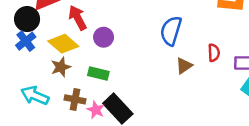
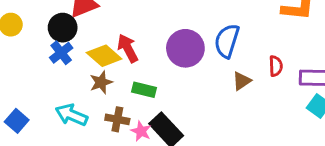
red arrow: (78, 18) -> (128, 48), moved
purple circle: (104, 37) -> (185, 48), moved, size x1.6

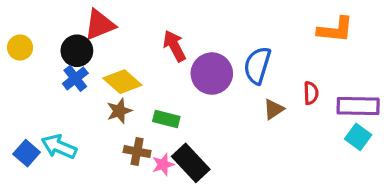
red arrow: (128, 48) -> (174, 46), moved
cyan arrow: (71, 115) -> (59, 147), moved
pink star: (141, 131) -> (163, 165), turned 30

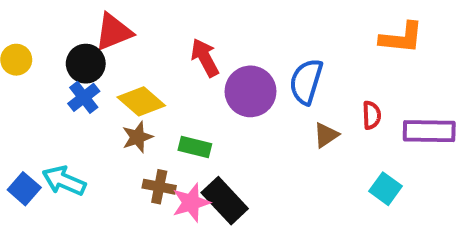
cyan square: (358, 137) -> (386, 189), moved
pink star: (163, 165) -> (191, 203), size x1.4

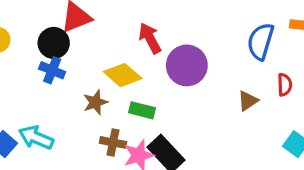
blue semicircle: (306, 81) -> (261, 41), moved
blue cross: (84, 97) -> (52, 70), turned -30
yellow diamond: (141, 101) -> (123, 75), moved

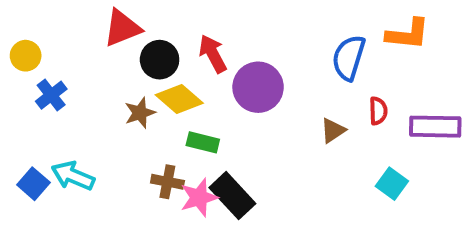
black circle: (54, 43) -> (160, 60), moved
blue cross: (52, 70) -> (51, 95), moved, turned 30
brown star: (95, 102) -> (140, 113), moved

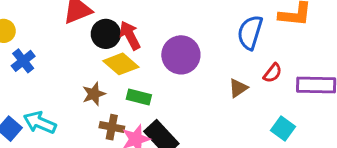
red arrow: (213, 54) -> (130, 35), moved
red semicircle: (378, 111) -> (273, 73), turned 40
brown star: (140, 113) -> (94, 94), moved

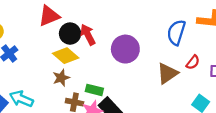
yellow diamond: (121, 64) -> (66, 56), moved
brown triangle: (238, 88) -> (167, 73), size x1.5
green rectangle: (139, 97) -> (94, 90), moved

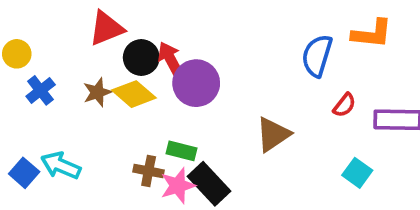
purple circle: (125, 49) -> (196, 83), moved
brown triangle: (167, 73) -> (273, 134), moved
brown star: (61, 78) -> (97, 92), moved

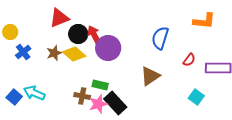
blue semicircle: (317, 56) -> (160, 38), moved

